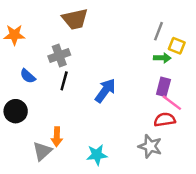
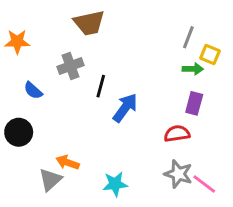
black line: (64, 81) -> (101, 86), moved
pink line: (172, 103) -> (204, 184), moved
red semicircle: (165, 120) -> (177, 134), moved
orange arrow: (57, 137) -> (68, 162), turned 108

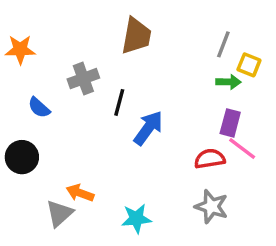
brown trapezoid: (89, 23) -> (136, 36), moved, turned -68
pink line: (204, 184) -> (242, 149), moved

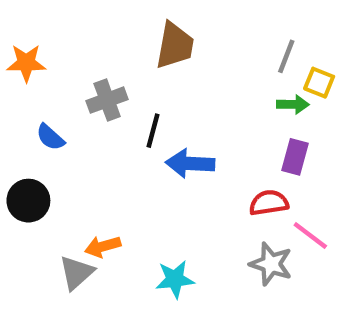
blue arrow: (148, 128) -> (190, 163), turned -123
pink line: (242, 149) -> (310, 236), moved
orange arrow: (80, 193) -> (103, 246), turned -36

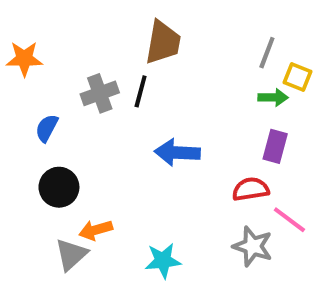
black line: (153, 131) -> (141, 91), moved
blue semicircle: (50, 137) -> (47, 128), turned 76
black circle: (28, 201) -> (59, 187), moved

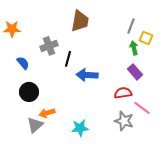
black line: (141, 91) -> (68, 59), moved
green arrow: (273, 97) -> (134, 48), turned -104
blue semicircle: (47, 128) -> (23, 63), turned 112
purple rectangle: (275, 146) -> (135, 72), turned -56

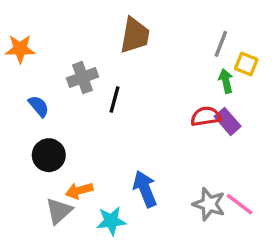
blue arrow: (87, 75) -> (145, 189), moved, turned 65
red semicircle: (123, 93) -> (206, 116), moved
pink line: (142, 108) -> (239, 204), moved
cyan star: (80, 128) -> (111, 221), moved

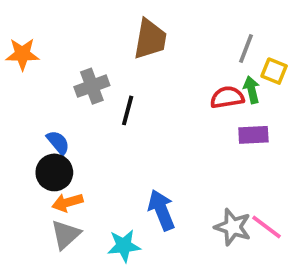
blue semicircle: (39, 106) -> (58, 142), moved
red semicircle: (206, 116) -> (227, 97), moved
purple rectangle: (228, 121) -> (253, 135), turned -52
orange arrow: (79, 191) -> (67, 203), moved

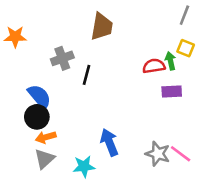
gray line: (246, 48) -> (184, 15), moved
blue semicircle: (58, 142) -> (39, 97), size x1.5

